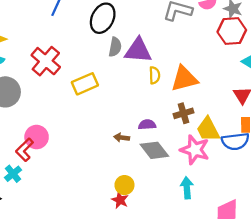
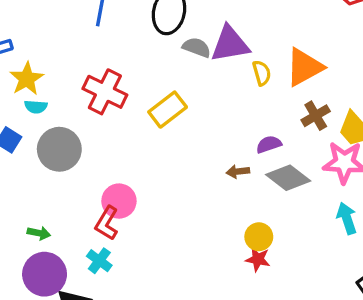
gray semicircle: (115, 47) -> (197, 47), turned -66

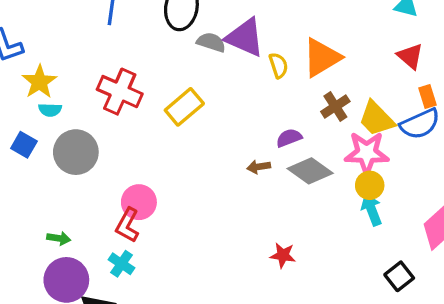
purple triangle: (230, 44) -> (245, 37), turned 36
yellow circle: (259, 237) -> (370, 185), moved

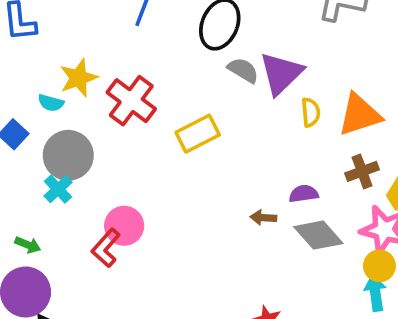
purple triangle: (245, 37) -> (281, 73), turned 39
yellow star: (39, 82) -> (79, 78), moved
cyan cross: (122, 264) -> (58, 189), moved

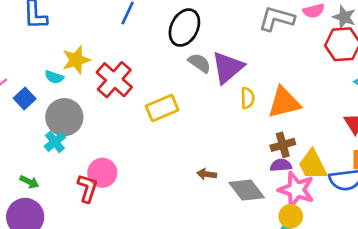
purple semicircle: (304, 194) -> (281, 165), moved
red L-shape: (106, 248) -> (87, 188), turned 152

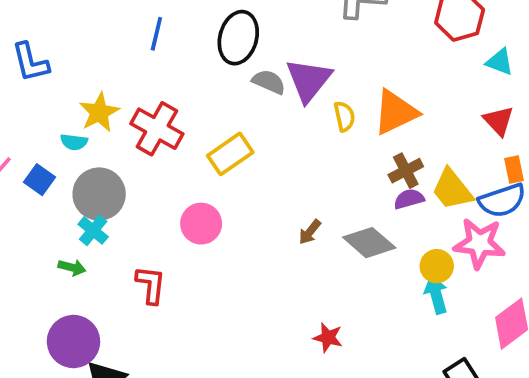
pink circle: (102, 173) -> (201, 224), moved
brown arrow: (207, 174) -> (310, 232), turned -48
green arrow: (29, 182) -> (72, 267), moved
pink star: (296, 190) -> (479, 243), moved

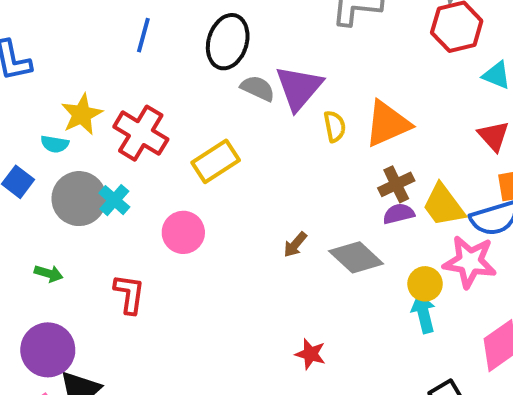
cyan cross: (93, 230) -> (114, 200), moved

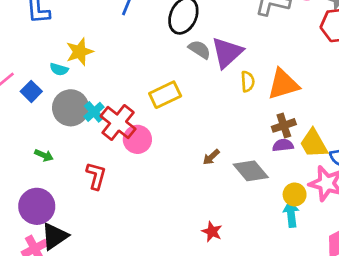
red cross: (141, 133) -> (118, 123), moved

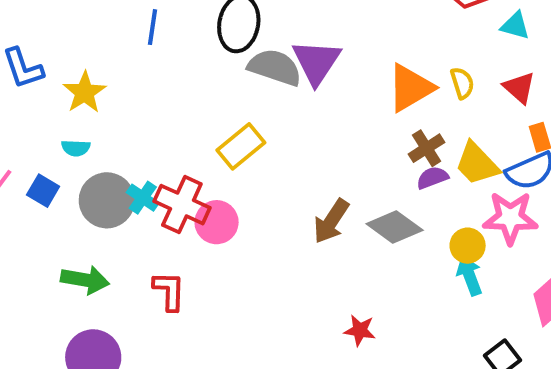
gray semicircle: (199, 49) -> (275, 67), size x1.5
yellow star: (80, 52) -> (85, 92), moved
yellow semicircle: (248, 81) -> (462, 83), moved
green arrow: (44, 155) -> (85, 280), size x1.6
brown arrow: (211, 157) -> (331, 221), size x1.6

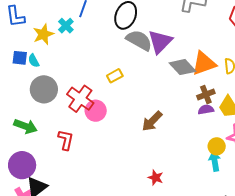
yellow rectangle: (241, 146) -> (115, 76), size x0.7
cyan semicircle: (76, 148) -> (34, 61), turned 48
blue square: (43, 191) -> (20, 58), moved, turned -35
cyan cross: (143, 198) -> (66, 26), moved
gray diamond: (395, 227) -> (183, 67), moved

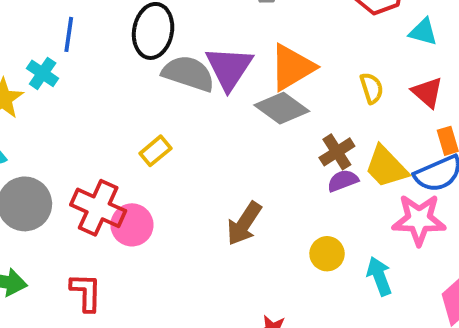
orange triangle: (204, 63) -> (292, 67), moved
yellow circle: (217, 146) -> (327, 254), moved

